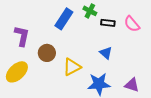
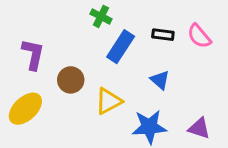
green cross: (90, 11) -> (101, 16), moved
blue rectangle: (64, 19) -> (121, 47), moved

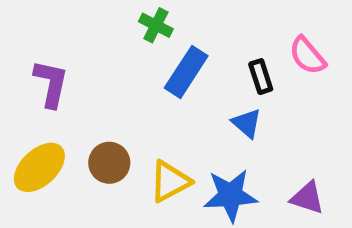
black rectangle: (163, 35) -> (261, 77), moved, turned 65
brown circle: (71, 80) -> (109, 163), moved
yellow triangle: (109, 101) -> (170, 181), moved

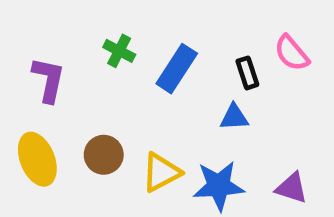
green cross: (156, 25) -> (119, 51), moved
blue triangle: (247, 123) -> (234, 117), turned -44
yellow ellipse: (39, 167) -> (37, 159), turned -69

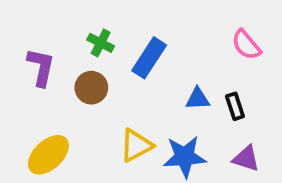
black rectangle: (247, 73) -> (235, 106), moved
brown circle: (104, 155) -> (91, 88), moved
yellow ellipse: (37, 159) -> (48, 155), moved, turned 69

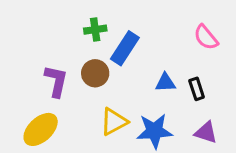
green cross: (101, 43) -> (95, 30), moved, turned -35
purple L-shape: (41, 67) -> (56, 81), moved
brown circle: (91, 88) -> (95, 73), moved

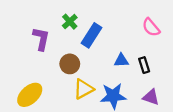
green cross: (95, 30) -> (70, 22), turned -35
brown circle: (95, 73) -> (70, 64), moved
purple L-shape: (56, 81) -> (41, 39), moved

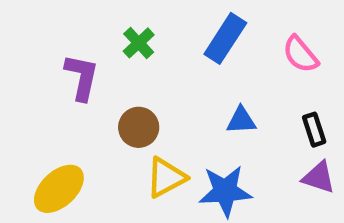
blue rectangle: (91, 35) -> (225, 38), moved
black rectangle: (144, 65) -> (314, 130), moved
purple triangle: (151, 97) -> (319, 177), moved

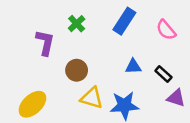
black rectangle: (314, 130) -> (163, 74), moved, turned -30
yellow triangle: (166, 177) -> (92, 98), turned 45

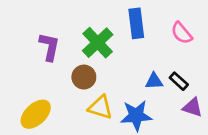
blue rectangle: (124, 21) -> (136, 23), turned -40
green cross: (77, 24) -> (98, 43), moved, size x1.6
blue triangle: (133, 66) -> (154, 81), moved

